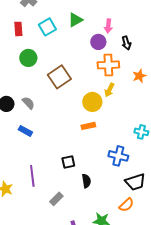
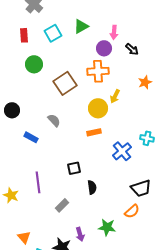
black arrow: (126, 43) -> (132, 49), turned -32
orange cross: (108, 65) -> (98, 71), moved
gray semicircle: (28, 103) -> (54, 120), moved
blue cross: (118, 156) -> (122, 151), moved, turned 36

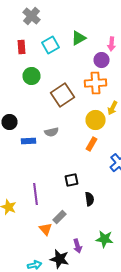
gray semicircle: (54, 120) -> (52, 132), turned 120
orange rectangle: (94, 132) -> (92, 144), turned -48
blue rectangle: (31, 137) -> (28, 141), moved, turned -32
orange triangle: (24, 237) -> (46, 229), moved

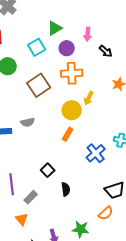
cyan square: (50, 45) -> (37, 47), moved
purple circle: (102, 60) -> (67, 48), moved
black square: (72, 180) -> (48, 170), turned -32
gray rectangle: (60, 217) -> (31, 197), moved

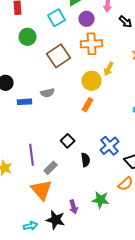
blue cross: (96, 153) -> (110, 146), moved
orange triangle: (22, 219) -> (42, 190), size x1.6

